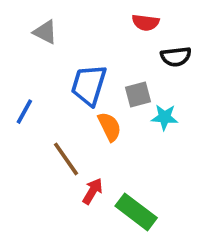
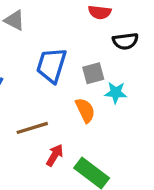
orange semicircle: (110, 127) -> (85, 110), moved
brown line: (66, 159) -> (32, 128), turned -72

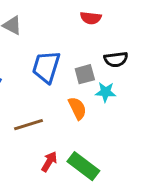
black semicircle: (125, 41) -> (116, 59), moved
red arrow: (55, 155) -> (49, 162), moved

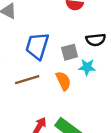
brown line: (28, 125) -> (27, 80), moved

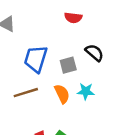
black semicircle: (96, 40) -> (94, 53), turned -132
cyan star: (87, 67) -> (86, 91), moved

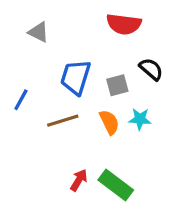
red semicircle: (73, 18) -> (124, 24), size x1.5

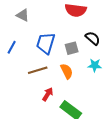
blue line: (21, 100) -> (12, 47), moved
cyan star: (140, 119) -> (95, 65), moved
red arrow: (79, 180) -> (48, 94), moved

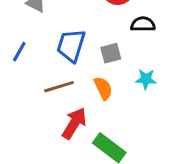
black semicircle: (93, 38) -> (143, 24), moved, turned -42
red arrow: (48, 94) -> (74, 123), size x1.5

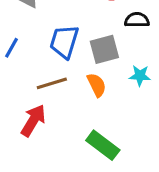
gray square: (111, 53) -> (104, 49), size x1.4
red arrow: (74, 123) -> (33, 120), moved

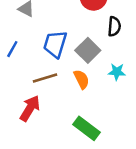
black semicircle: (137, 20) -> (114, 26), turned 96
gray square: (104, 49) -> (88, 50), turned -30

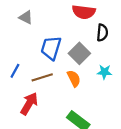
blue line: (12, 49) -> (15, 71), moved

